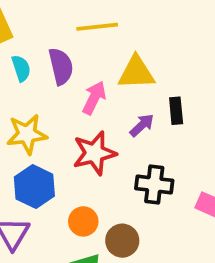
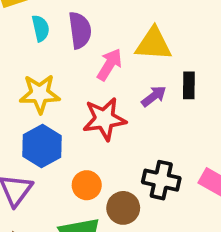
black cross: (154, 185) -> (161, 180), moved

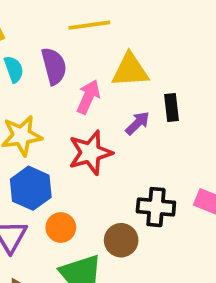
orange circle: (87, 185) -> (61, 228), moved

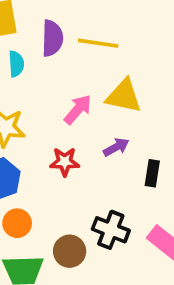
purple semicircle: (54, 66) -> (52, 38), moved
black rectangle: (172, 108) -> (152, 173), moved
red star: (90, 153) -> (65, 162), size x0.7

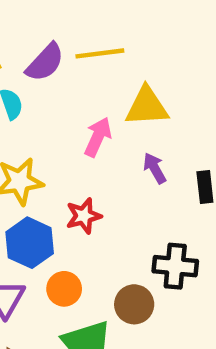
purple semicircle: (52, 38) -> (45, 62), turned 57
purple arrow: (116, 147) -> (155, 168), turned -75
red star: (65, 162) -> (84, 216), moved

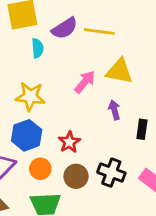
red star: (84, 216) -> (69, 142), moved, turned -30
brown circle: (134, 304) -> (76, 176), moved

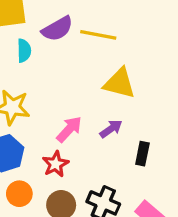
pink arrow: (85, 82) -> (69, 129), moved
purple arrow: (114, 110) -> (111, 129), turned 66

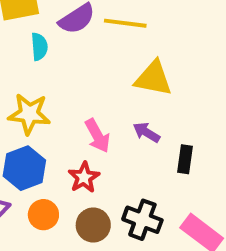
pink arrow: (69, 129) -> (97, 136), turned 112
purple arrow: (111, 129) -> (146, 132), turned -110

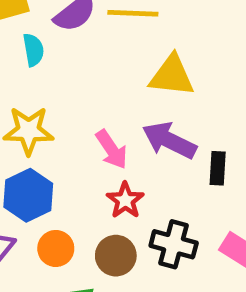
purple arrow: (146, 132) -> (169, 140), size x1.6
red star: (84, 177) -> (125, 200), moved

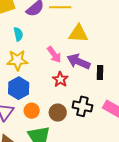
cyan semicircle: (33, 50) -> (18, 34), moved
pink arrow: (112, 149) -> (54, 55), moved
red star: (125, 200) -> (60, 79), moved

